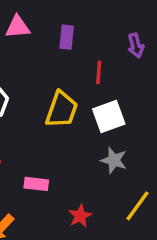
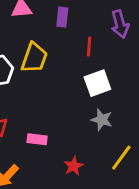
purple arrow: (136, 46) -> (120, 24), size x1.4
yellow trapezoid: (62, 110) -> (34, 58), moved

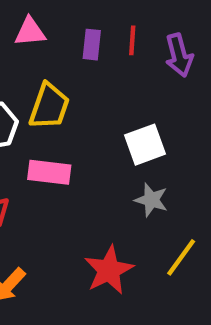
red line: (89, 47) -> (132, 40), moved
pink rectangle: (37, 139) -> (49, 172), moved, size x1.4
red star: (74, 166) -> (109, 270), size x1.6

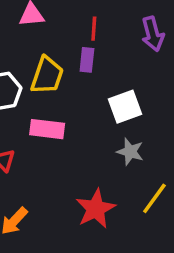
red line: (132, 40) -> (94, 29), moved
purple rectangle: (92, 45) -> (87, 60), moved

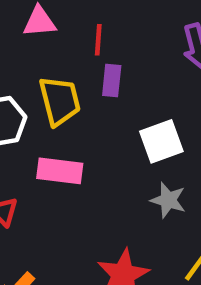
red line: (94, 29) -> (98, 40), moved
yellow trapezoid: (47, 75) -> (60, 101), turned -33

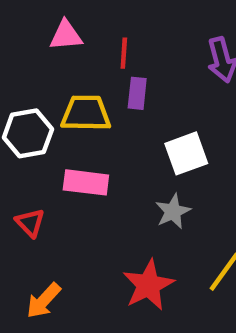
yellow trapezoid: (60, 101) -> (86, 113), turned -75
gray star: (168, 200) -> (173, 211), moved, turned 30

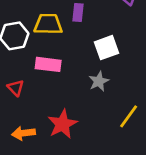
red star: (148, 285) -> (62, 124), moved
orange arrow: (44, 301) -> (23, 133), turned 40

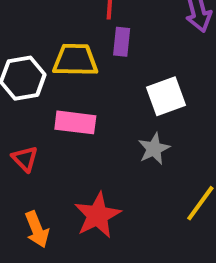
orange arrow: (23, 133) -> (37, 229), turned -105

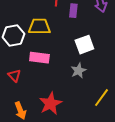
purple rectangle: (122, 42) -> (73, 11), moved

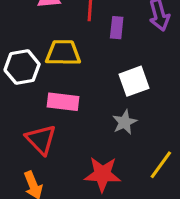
red triangle: (14, 76) -> (41, 140), moved, size x1.5
red star: (50, 104) -> (102, 174), moved, turned 30

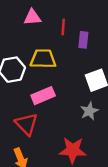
pink rectangle: (63, 102) -> (43, 96), turned -30

